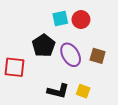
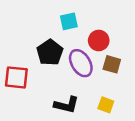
red circle: (81, 20) -> (99, 40), moved
yellow square: (83, 91) -> (106, 105), moved

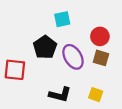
red circle: (99, 40) -> (100, 36), moved

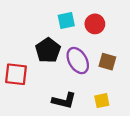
red circle: (100, 36) -> (95, 24), moved
yellow square: (96, 95) -> (102, 101), turned -32

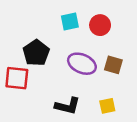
black pentagon: (48, 50) -> (36, 53), moved
purple ellipse: (78, 61) -> (82, 64), turned -35

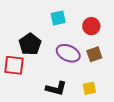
red circle: (100, 25) -> (91, 26), moved
brown square: (113, 65) -> (94, 54), turned -35

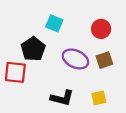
cyan square: (58, 18) -> (54, 23), moved, turned 35

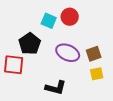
red circle: (101, 29) -> (70, 17), moved
yellow square: (99, 98) -> (97, 74), moved

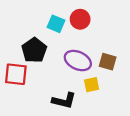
brown square: (94, 54) -> (108, 62), turned 35
yellow square: (97, 74) -> (92, 85), moved

